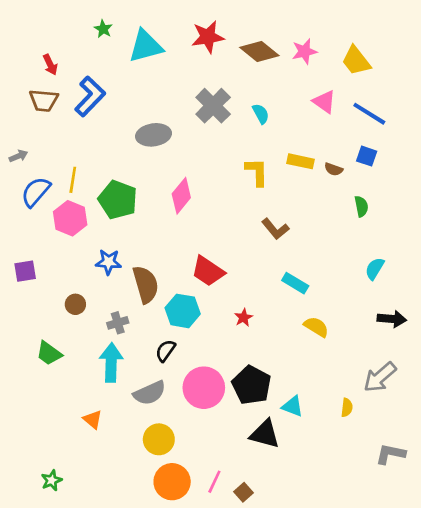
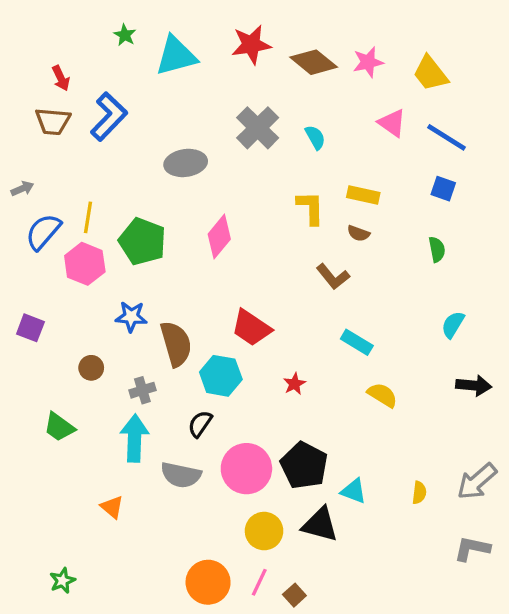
brown semicircle: (334, 169) -> (358, 233), moved
purple square: (25, 271) -> (30, 328), turned 30
gray arrow: (380, 377) -> (477, 481), moved
gray semicircle: (150, 393) -> (181, 475), turned 36
yellow circle: (159, 439) -> (264, 531), moved

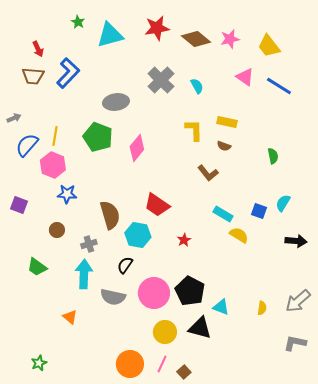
blue square: (443, 189) -> (259, 211), moved
green pentagon: (142, 241) -> (98, 137), moved
blue star: (131, 317) -> (67, 194), moved
yellow semicircle: (382, 395) -> (239, 235), moved

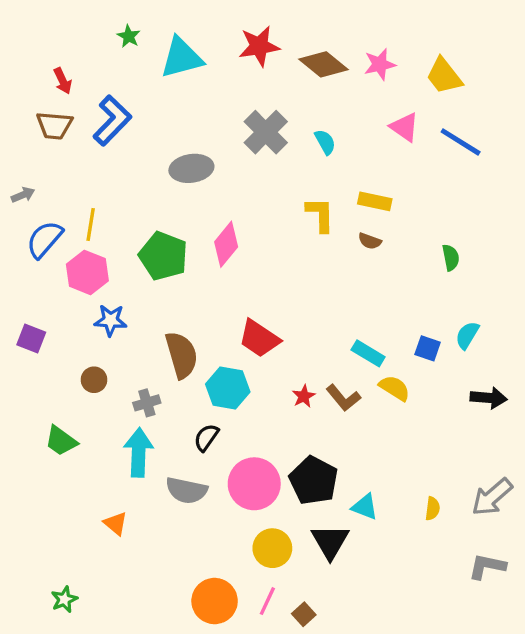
green pentagon: (98, 137) -> (163, 256), moved
brown L-shape: (208, 173) -> (343, 398), moved
black triangle: (200, 328) -> (330, 542), turned 45

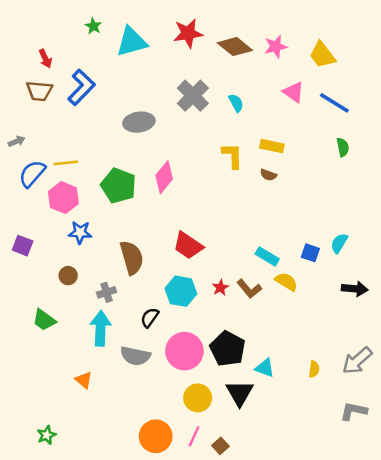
yellow line: (91, 225) -> (66, 163), turned 75
green semicircle: (451, 258) -> (343, 147), moved
cyan hexagon: (228, 388) -> (181, 291), moved

